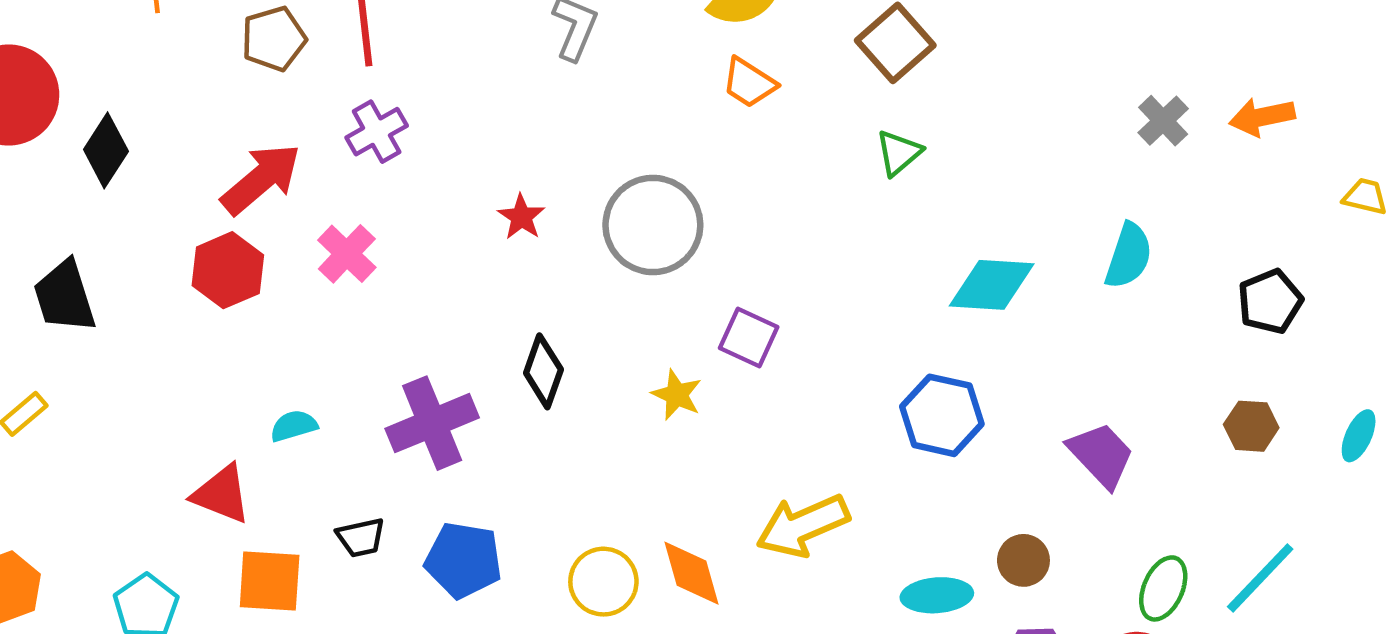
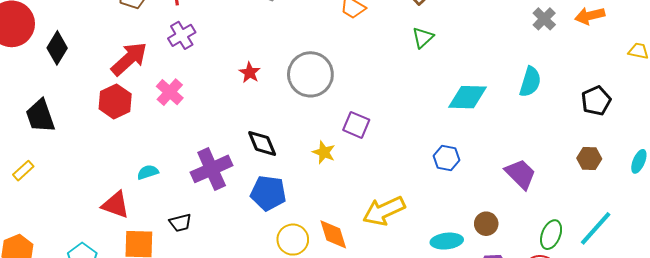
black diamond: (543, 371) -> (262, 143), turned -40
blue hexagon: (942, 415) -> (446, 158), size x0.7
blue pentagon: (463, 560) -> (268, 193), moved

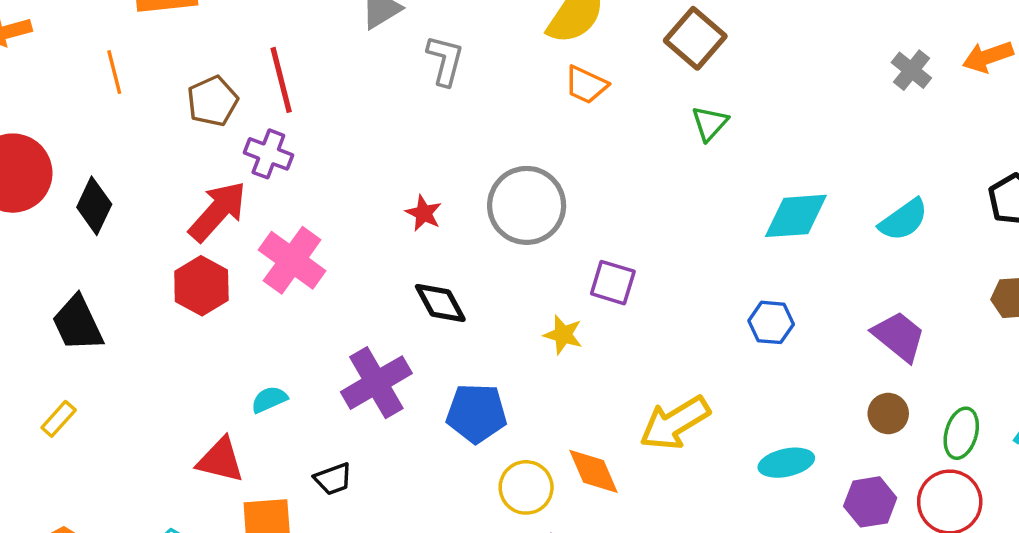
purple cross: (182, 35) -> (268, 154), moved, turned -32
cyan semicircle: (530, 82) -> (903, 220), moved, turned 44
pink cross: (170, 92) -> (292, 260), size x1.4
black diamond: (262, 143) -> (440, 303), moved
brown circle: (486, 224) -> (888, 414), moved

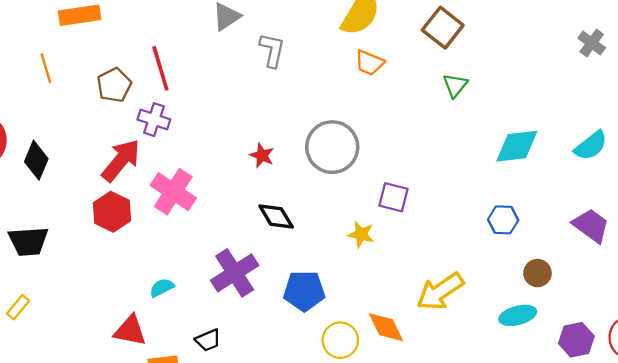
black trapezoid: (78, 323) -> (28, 241), turned -66
brown circle: (888, 414) -> (537, 273), moved

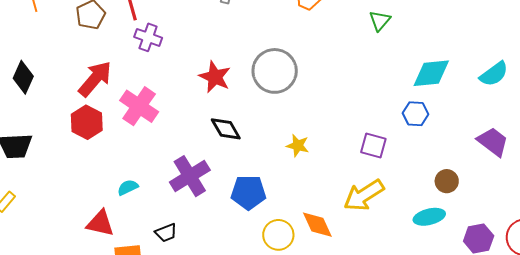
purple cross: (154, 120) -> (148, 37), moved
red star: (262, 155) -> (215, 77), size x1.5
purple square: (394, 197) -> (373, 146), moved
blue hexagon: (503, 220) -> (416, 114), moved

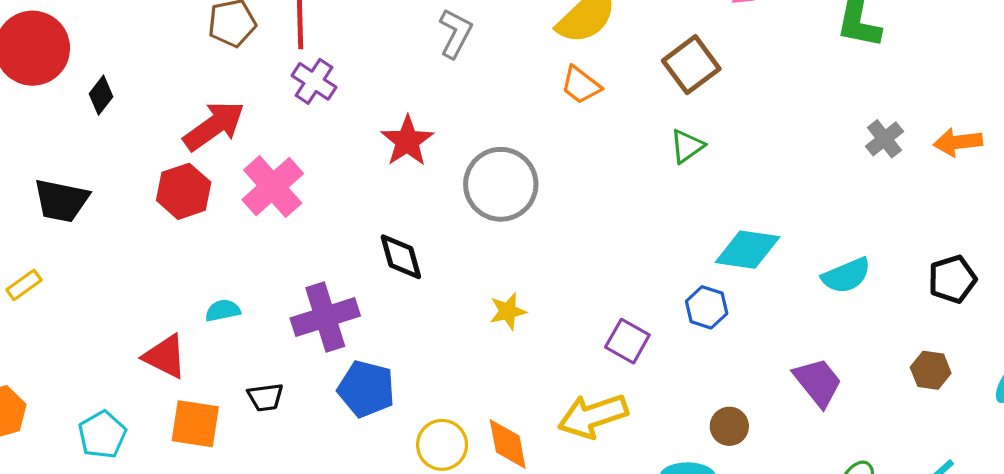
black diamond: (23, 77) -> (101, 95), size x0.7
red star: (215, 77) -> (407, 141), moved
yellow star: (298, 146) -> (508, 311), turned 30
blue pentagon: (248, 192) -> (366, 389), moved

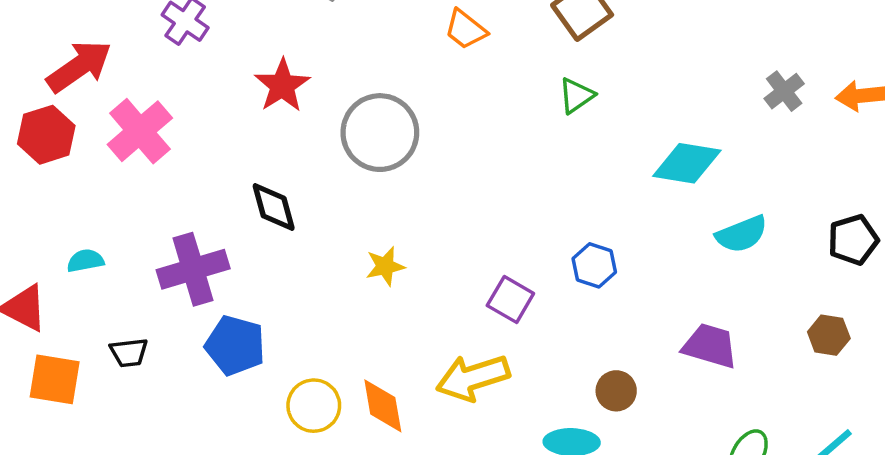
cyan diamond: (747, 250) -> (687, 163), moved
purple trapezoid: (818, 382) -> (710, 346), turned -36

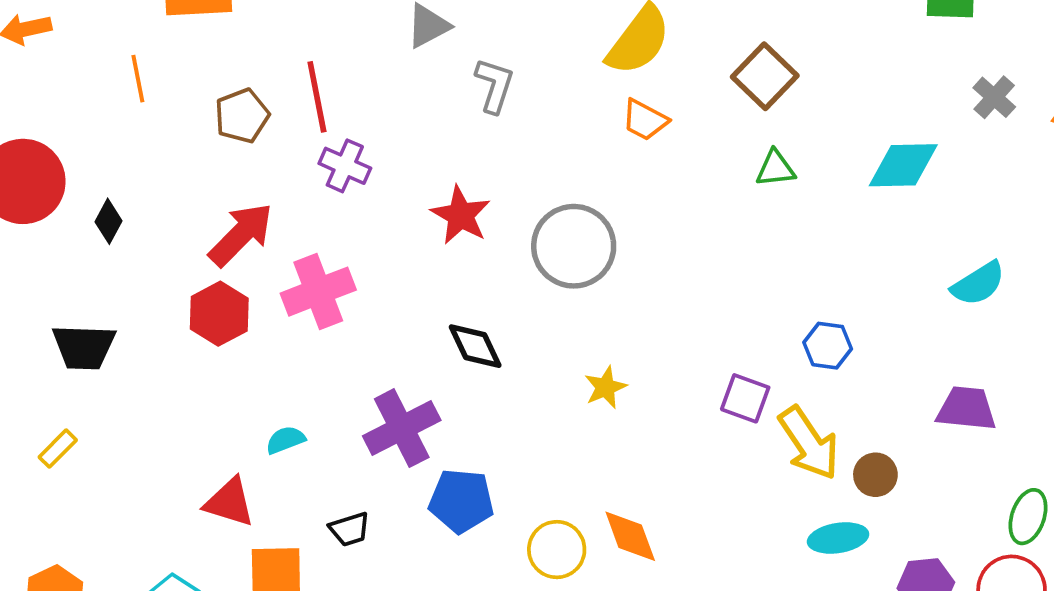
gray cross: (784, 91) -> (994, 97), moved
green triangle: (576, 96) -> (775, 168), turned 39
pink cross: (140, 131) -> (318, 292), turned 30
cyan diamond: (687, 163) -> (903, 165), moved
yellow arrow: (473, 378) -> (809, 443), moved, turned -96

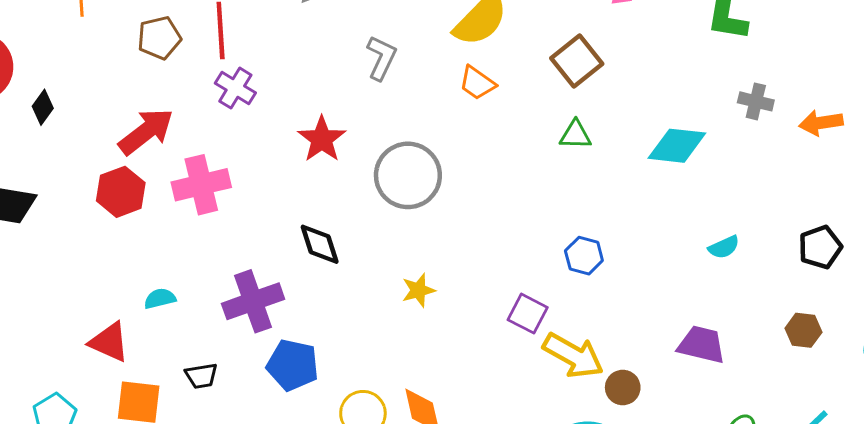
gray L-shape: (494, 85) -> (381, 58), moved
gray cross: (994, 97) -> (756, 101), turned -36
cyan semicircle: (978, 284) -> (724, 247), size x0.7
blue hexagon: (828, 346) -> (584, 256), moved
yellow arrow: (809, 443) -> (573, 356), turned -34

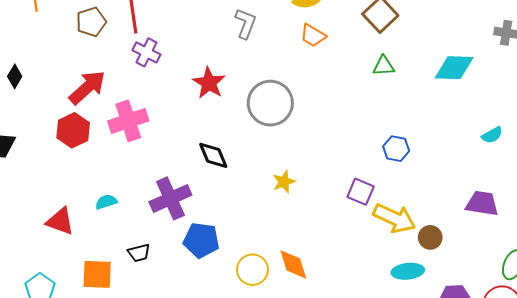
red triangle: (109, 342) -> (60, 221), moved

